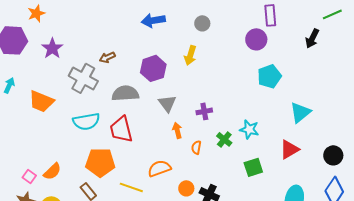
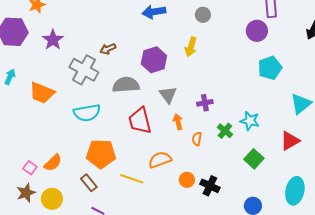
red trapezoid: (121, 129) -> (140, 121), moved
green square: (253, 167) -> (254, 159), turned -30

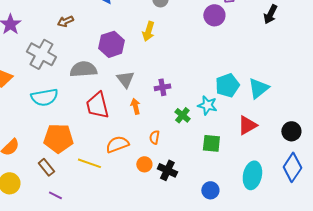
brown arrow: (108, 49) -> (65, 21), moved
cyan pentagon: (270, 68) -> (227, 85), moved
orange semicircle: (197, 139) -> (154, 137), moved
green square: (254, 159) -> (211, 143), turned -36

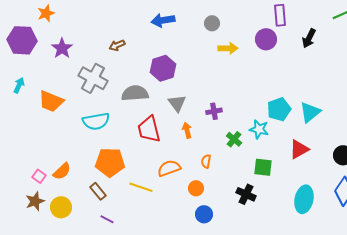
black arrow: (270, 14) -> (309, 38), moved
yellow arrow: (148, 31) -> (228, 48), moved, turned -108
black cross: (167, 170) -> (246, 194), moved
blue circle: (210, 190) -> (204, 214), moved

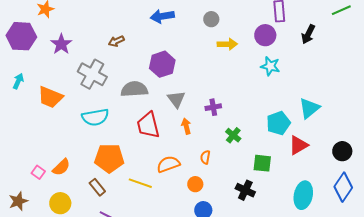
cyan pentagon: (279, 109) -> (278, 123), moved
cyan star: (259, 129) -> (270, 66), moved
brown star: (35, 201) -> (18, 201), moved

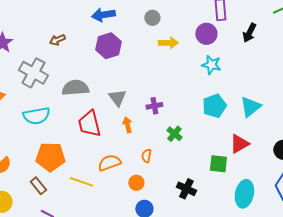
purple hexagon: (162, 64) -> (108, 46), moved
cyan pentagon: (278, 123) -> (214, 106), moved
green square: (262, 163) -> (218, 164), moved

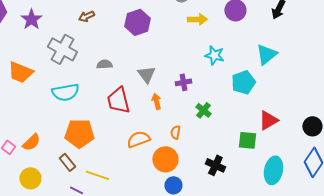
cyan star: (211, 65) -> (214, 55), moved
gray semicircle: (75, 88) -> (104, 64), size x0.6
cyan triangle: (250, 107) -> (266, 54), moved
yellow line: (81, 182) -> (97, 175), moved
orange circle: (136, 183) -> (165, 159), size x1.6

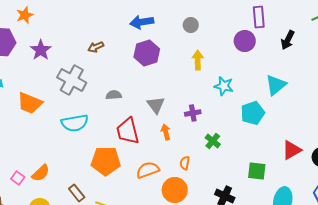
yellow arrow: (197, 19) -> (198, 60), moved, turned -90
red triangle: (268, 120) -> (292, 150), moved
orange pentagon: (79, 133) -> (106, 161), moved

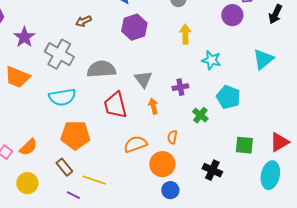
purple star: (41, 50) -> (24, 37), moved
gray semicircle: (114, 95) -> (101, 69), size x1.8
cyan pentagon: (253, 113) -> (228, 97), moved, turned -30
red triangle: (292, 150) -> (279, 142), moved
orange pentagon: (106, 161) -> (75, 135), moved

